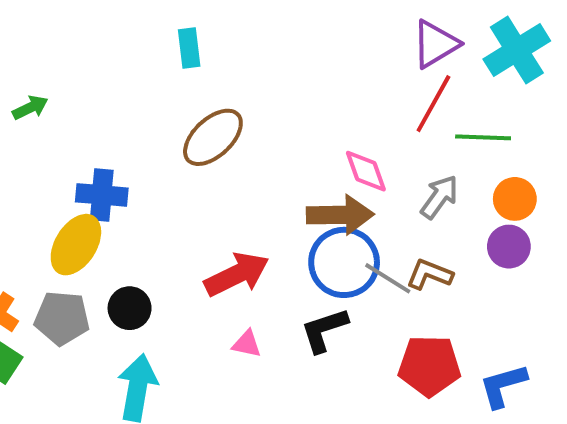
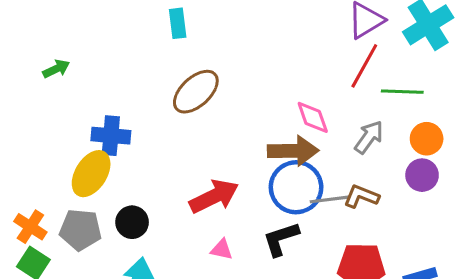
gray line: (388, 278) -> (329, 199), turned -39

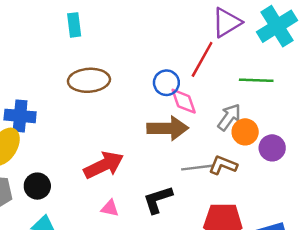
red line: (364, 66) -> (202, 59), moved
brown ellipse: (196, 92) -> (89, 80), turned 39
orange circle: (427, 139) -> (245, 132), moved
blue circle: (296, 187) -> (166, 83), moved, size x0.6

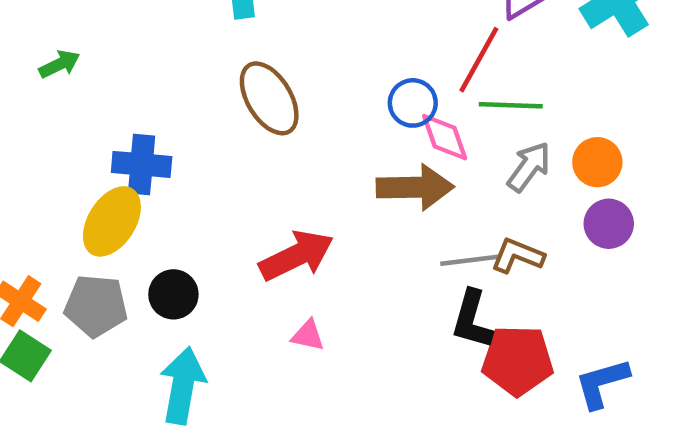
brown ellipse: (89, 80) -> (269, 98), turned 63
green line: (256, 80) -> (511, 105), moved
orange circle: (245, 132) -> (597, 162), moved
black L-shape: (158, 200) -> (472, 319), moved, turned -56

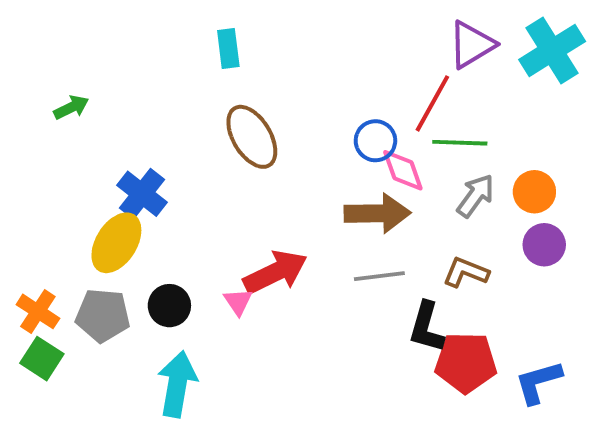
blue cross: (142, 164) -> (142, 194), turned 33
gray line: (470, 260) -> (379, 276), moved
pink triangle: (308, 335) -> (238, 302), moved, turned 44

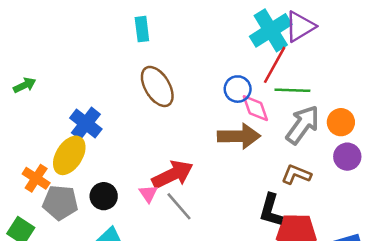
cyan cross: (552, 50) -> (271, 30), moved
green arrow: (71, 107) -> (25, 85), moved
gray arrow: (476, 196) -> (303, 125), size x1.4
gray line: (379, 276) -> (179, 206), moved, turned 56
orange cross: (38, 311) -> (36, 178), moved

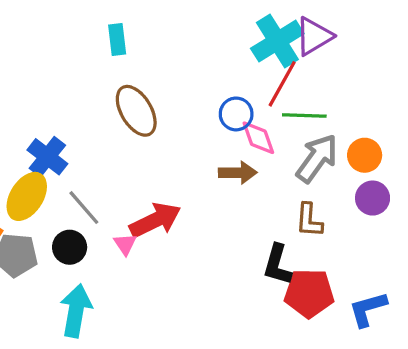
brown arrow: (239, 136) -> (238, 173), size x0.7
brown L-shape: (296, 174) -> (309, 220), turned -108
gray line: (179, 206) -> (84, 208), moved

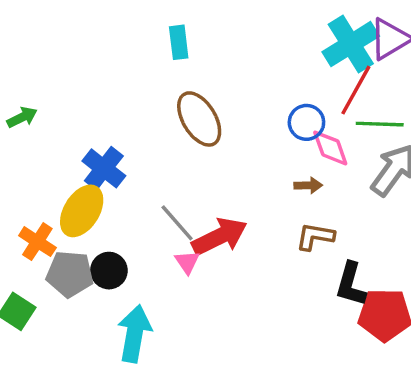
brown arrow: (238, 173) -> (308, 185), size x0.7
gray line: (84, 208) -> (177, 223), moved
brown L-shape: (309, 220) -> (315, 236), moved, turned 96
black circle: (70, 247) -> (109, 271), moved

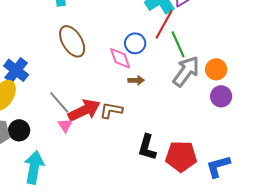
green line: (380, 124) -> (178, 44), turned 64
pink diamond: (330, 148) -> (120, 58), moved
brown L-shape: (315, 236) -> (111, 110), moved
black L-shape: (351, 284) -> (147, 147), moved

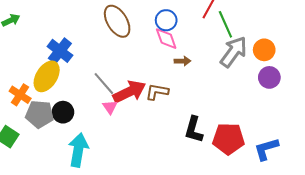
blue circle: (135, 43) -> (166, 20), moved

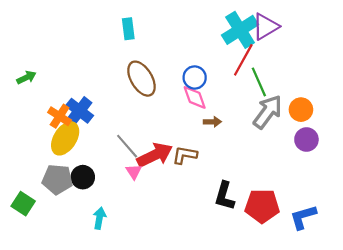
orange cross: (20, 95) -> (60, 116), moved
cyan arrow: (78, 150) -> (99, 218), size x0.6

